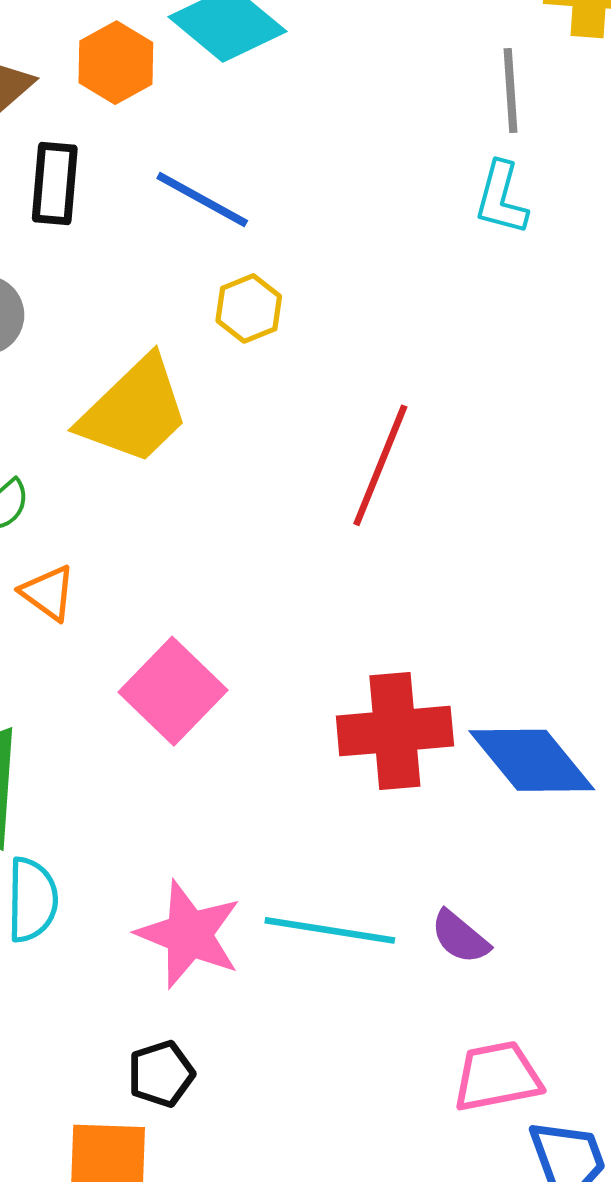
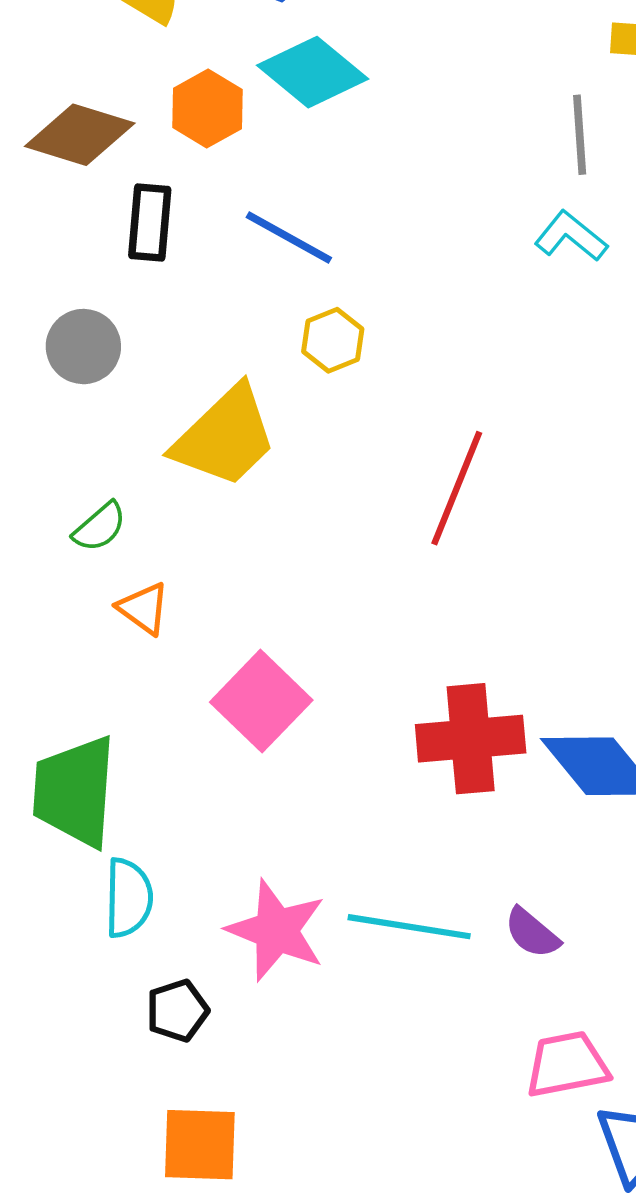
cyan L-shape: (501, 198) -> (571, 236), turned 114
black pentagon: (161, 1074) -> (177, 1011), moved

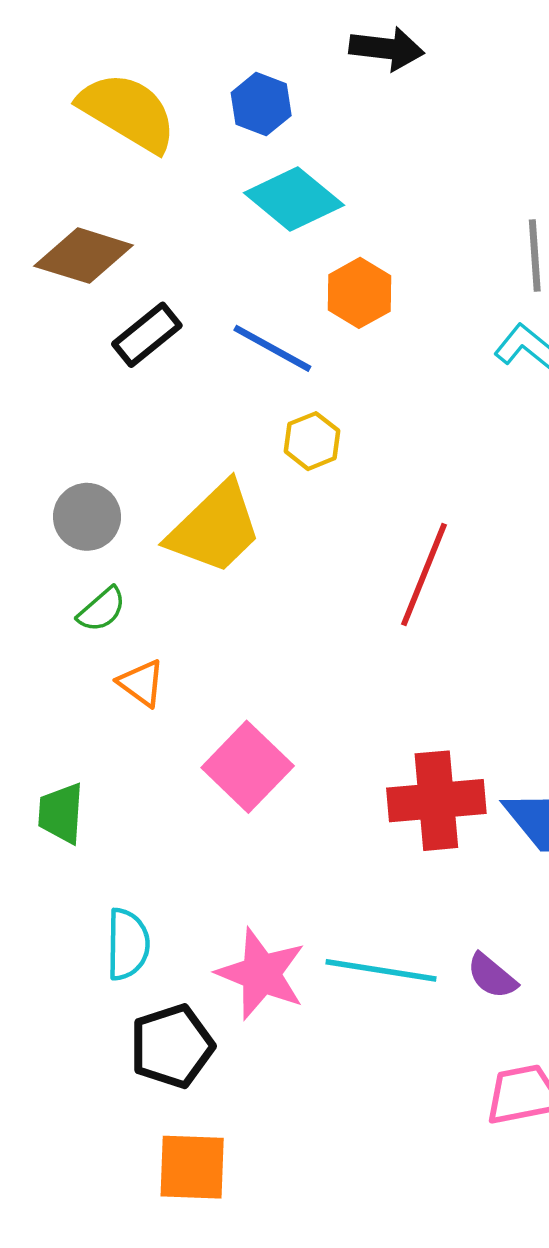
orange hexagon: (207, 108) -> (360, 293), moved
black rectangle: (150, 222) -> (147, 335), turned 46
gray circle: (83, 347) -> (87, 517), moved
green trapezoid: (75, 791) -> (61, 813), moved, size x0.6
black pentagon: (177, 1011) -> (172, 1046), size x1.5

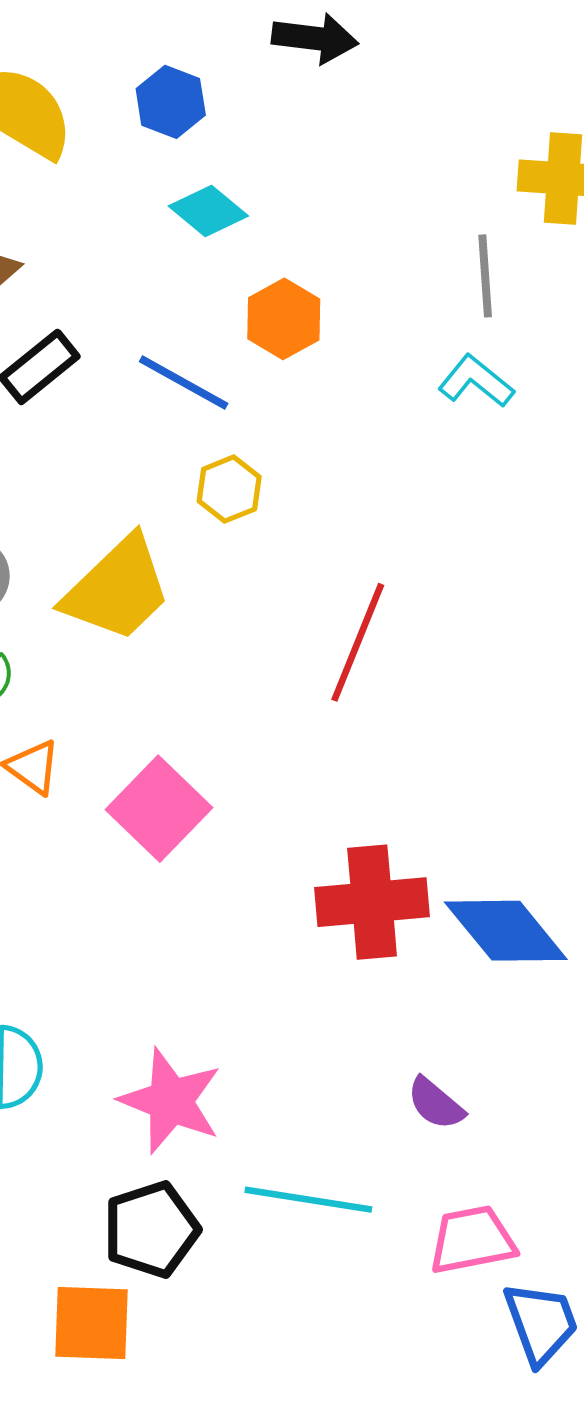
cyan diamond: (294, 199) -> (208, 211), size x0.7
pink square: (248, 767) -> (159, 809), moved
cyan line: (381, 970) -> (308, 1200), moved
black pentagon: (172, 1046) -> (151, 1230), moved

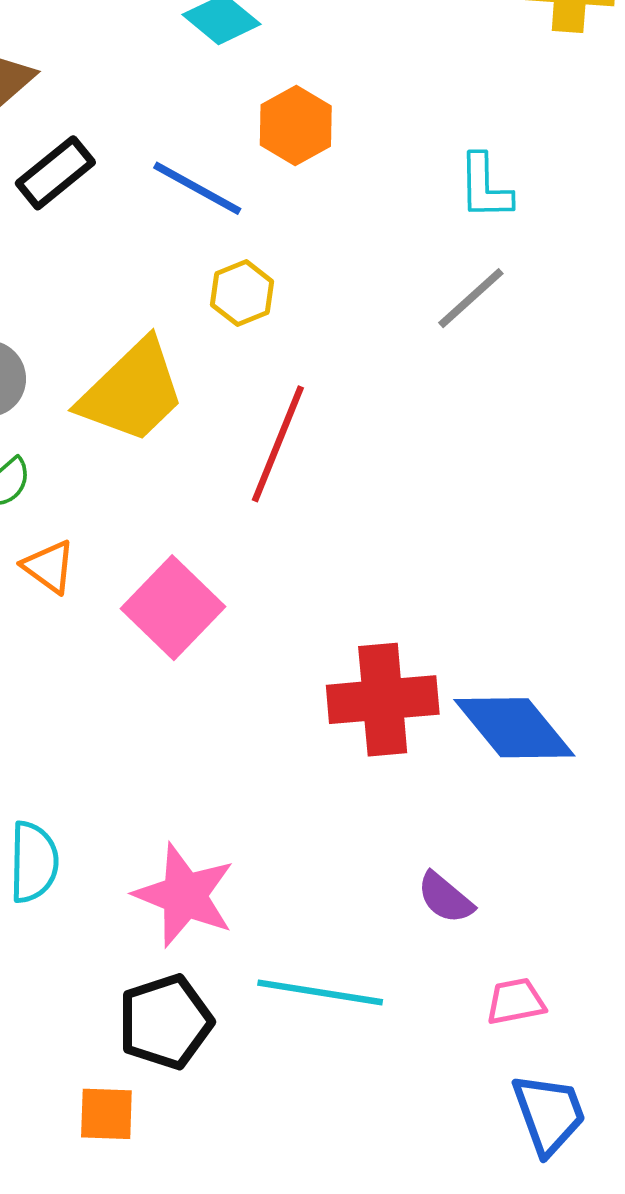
gray line: (485, 276) -> (471, 298), moved, turned 52
cyan L-shape: (476, 381) -> (485, 187), turned -130
red line: (358, 642) -> (278, 444), moved
pink trapezoid: (472, 1240) -> (516, 1001), moved, size x0.7
orange square: (91, 1323) -> (106, 1114), size x0.7

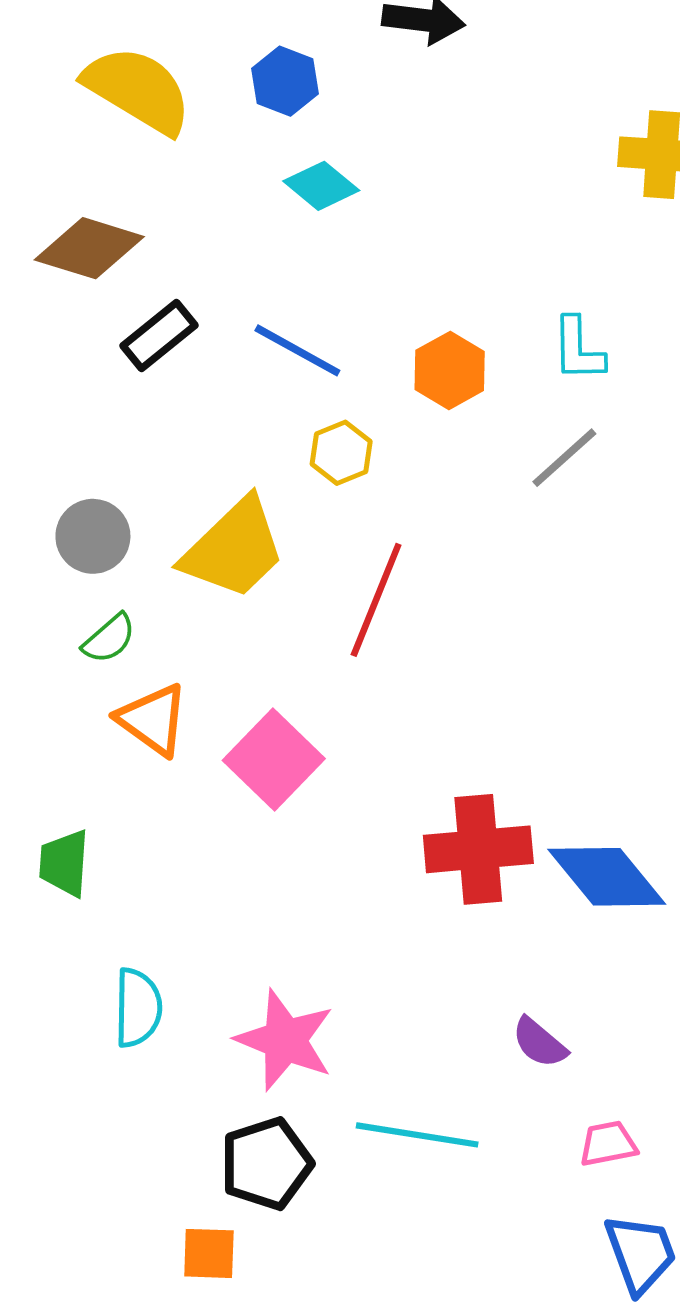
orange hexagon: (296, 126) -> (450, 370), moved
orange triangle: (49, 567) -> (153, 720), size x1.4

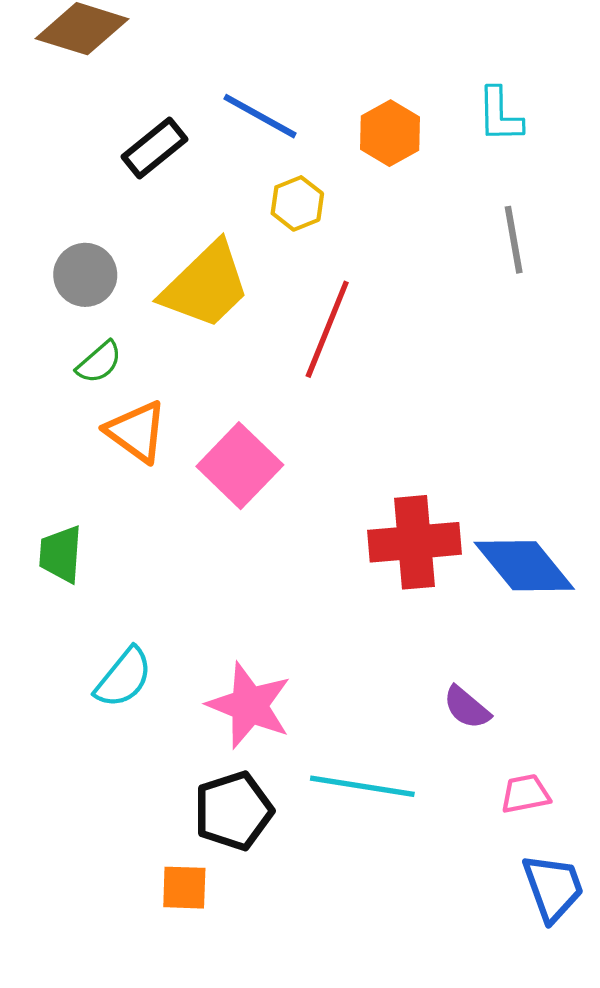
black rectangle: (159, 336) -> (155, 148), moved
gray line: (564, 458) -> (514, 240), moved, turned -58
cyan semicircle: (138, 1008) -> (124, 678), turned 38

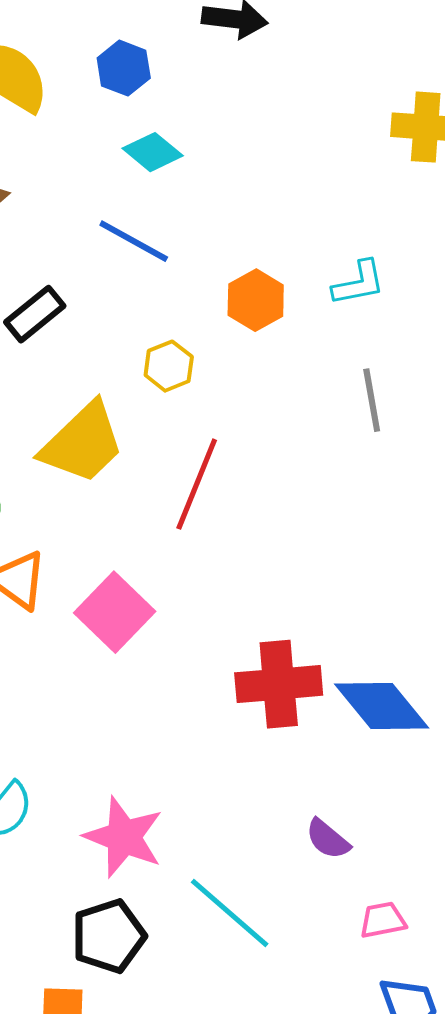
cyan L-shape: (500, 115) -> (359, 283), turned -100
blue line: (260, 116) -> (134, 241), moved
cyan line: (362, 786) -> (230, 913), turned 32

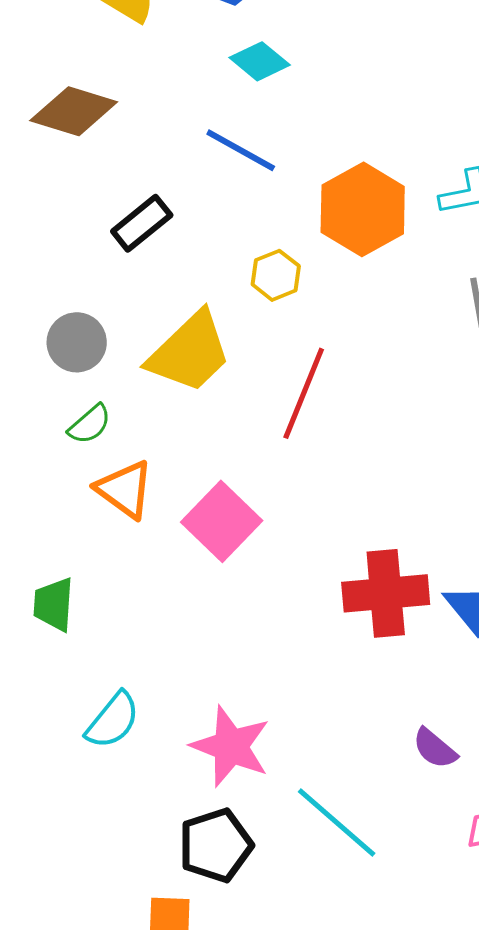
orange hexagon: (256, 300) -> (363, 209), size x1.5

